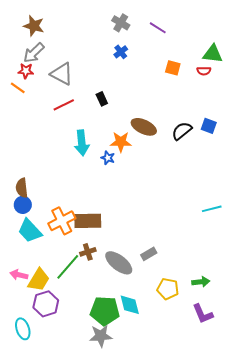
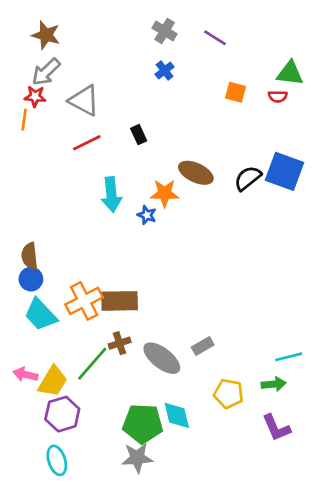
orange line: (18, 88) -> (24, 120), turned 63
blue square: (209, 126) -> (285, 171), size x1.8
cyan line: (212, 209) -> (289, 357), moved
cyan ellipse: (23, 329) -> (57, 460), moved

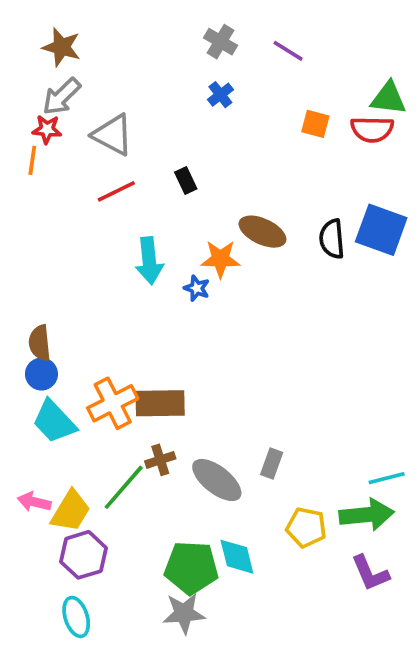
red semicircle: (278, 96) -> (372, 129), size x1.6
black semicircle: (248, 178) -> (332, 239), turned -56
gray rectangle: (203, 346) -> (272, 464), turned -40
green arrow: (274, 384) -> (367, 515), size x1.6

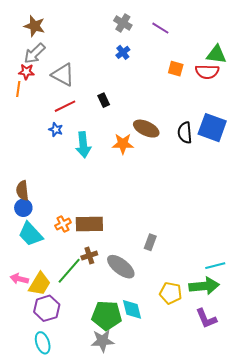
blue star: (197, 288) -> (56, 130), moved
orange cross: (113, 403) -> (63, 224), size x0.6
gray rectangle: (272, 464) -> (150, 242), moved

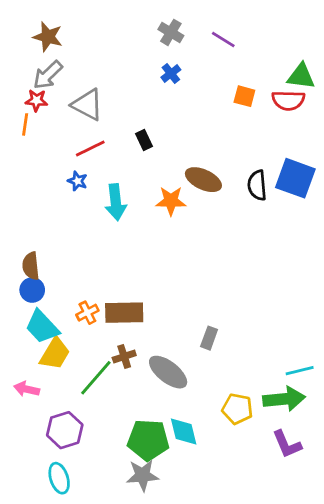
yellow trapezoid: (40, 284) -> (55, 354), moved

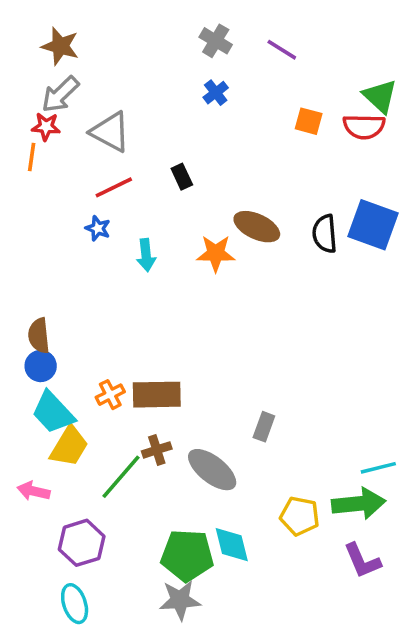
green triangle: (301, 76) -> (380, 96), turned 36
cyan arrow: (116, 202) -> (146, 255), size x0.7

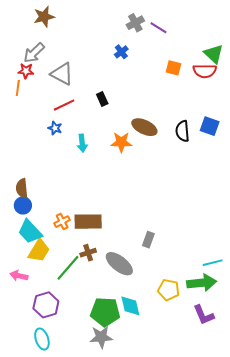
gray cross: (216, 41) -> (135, 23), moved, turned 30
brown star: (60, 46) -> (44, 17), moved, turned -30
blue square: (373, 225) -> (210, 126), size x0.7

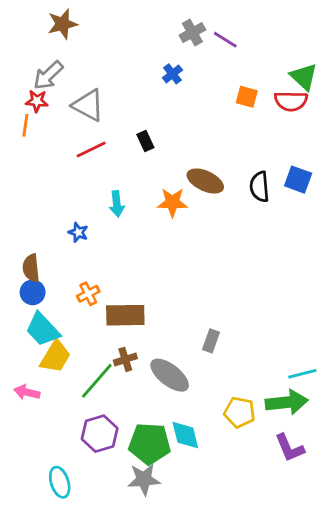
blue star: (55, 128) -> (78, 232), moved
orange cross: (62, 222) -> (88, 294), moved
purple hexagon: (46, 305) -> (100, 434), moved

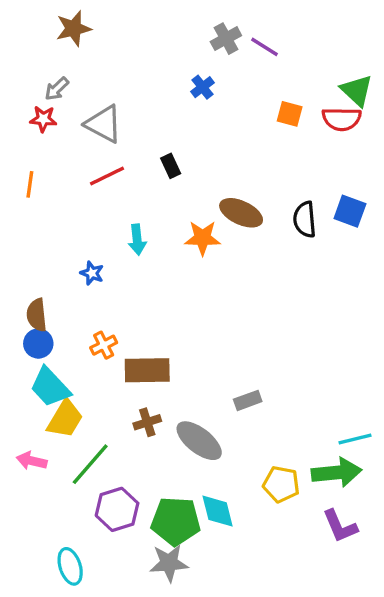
gray arrow: (48, 75) -> (57, 89), size x0.7
orange line: (25, 125) -> (30, 184), moved
gray rectangle: (211, 341) -> (248, 400), turned 50
green line: (97, 381) -> (90, 464), moved

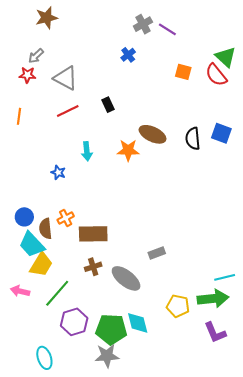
red semicircle: (342, 119) -> (216, 75), turned 50
brown semicircle: (37, 315) -> (45, 229), moved

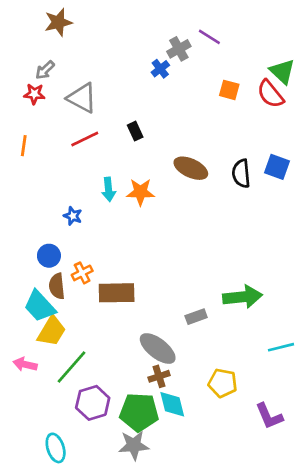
gray cross: (143, 24) -> (179, 49), moved
orange star: (128, 150) -> (140, 192), moved
blue circle: (24, 217) -> (49, 256), moved
brown cross: (93, 267) -> (159, 376), moved
green arrow: (213, 299) -> (243, 297), moved

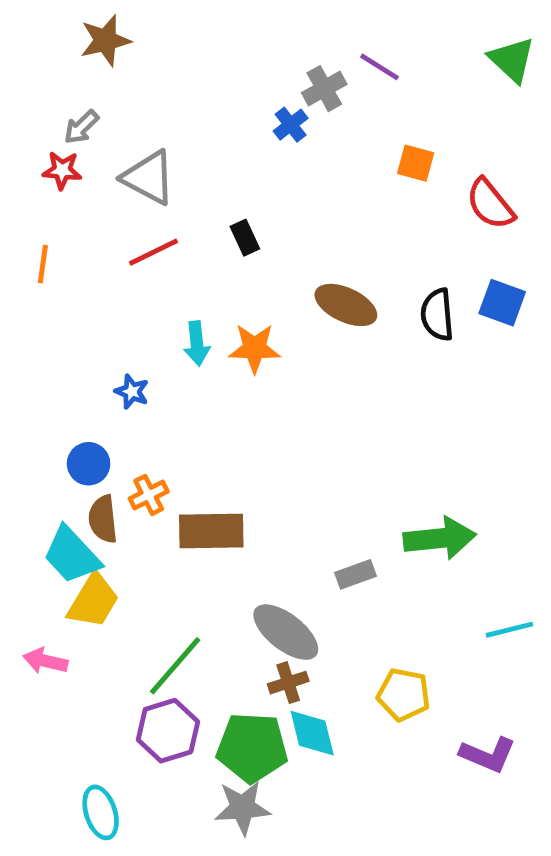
green triangle: (282, 71) -> (512, 60), moved
red semicircle: (270, 94) -> (490, 204), moved
green line: (71, 367) -> (175, 666), moved
purple L-shape: (269, 416) -> (488, 755), turned -44

